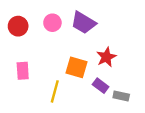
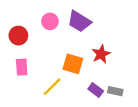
red circle: (18, 26) -> (18, 36), moved
purple rectangle: (101, 86) -> (96, 90), moved
yellow line: (55, 91) -> (52, 87), turned 30

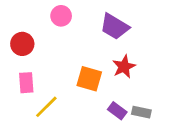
pink circle: (50, 21) -> (61, 16), moved
purple trapezoid: (79, 21) -> (115, 27), moved
yellow line: (52, 87) -> (46, 107), moved

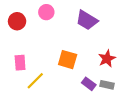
red circle: (22, 44) -> (17, 21), moved
red star: (124, 67) -> (107, 59), moved

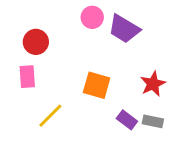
pink circle: (46, 12) -> (92, 17), moved
red circle: (17, 21) -> (36, 42), moved
pink rectangle: (20, 63) -> (27, 77), moved

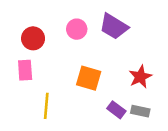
pink circle: (92, 17) -> (77, 29), moved
yellow line: (50, 116) -> (46, 106), turned -40

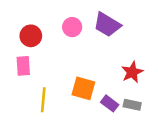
orange square: (89, 78) -> (83, 88), moved

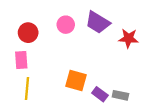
red star: (132, 72) -> (128, 38), moved, turned 30
yellow line: (43, 100) -> (27, 89), moved

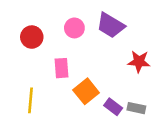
red star: (128, 38) -> (139, 62), moved
pink rectangle: (21, 60) -> (61, 68), moved
orange square: (76, 81) -> (86, 91), turned 35

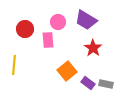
red star: (139, 62) -> (93, 48), moved, turned 30
pink rectangle: (61, 68) -> (48, 40), moved
yellow line: (30, 100) -> (14, 65), moved

